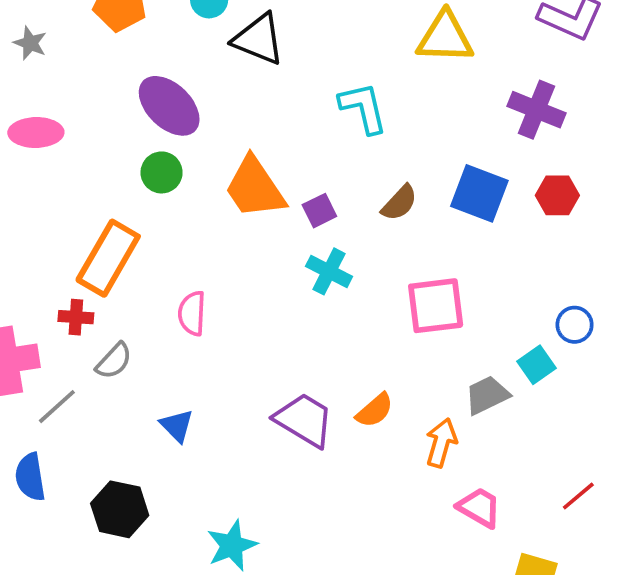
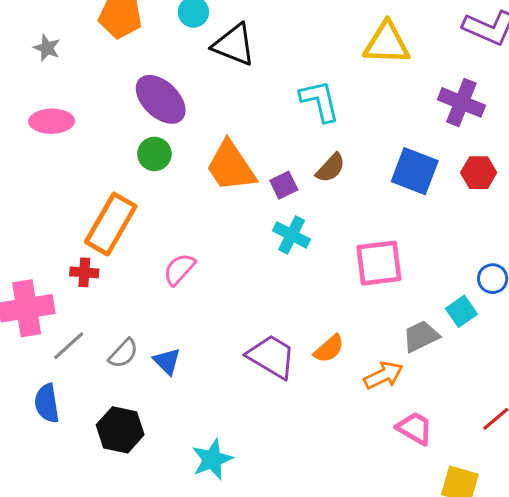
brown semicircle: (399, 203) -> (331, 168), moved
pink semicircle: (192, 313) -> (179, 269), turned 39
gray semicircle: (114, 361) -> (123, 353), moved
orange arrow: (441, 443) -> (384, 375), turned 48

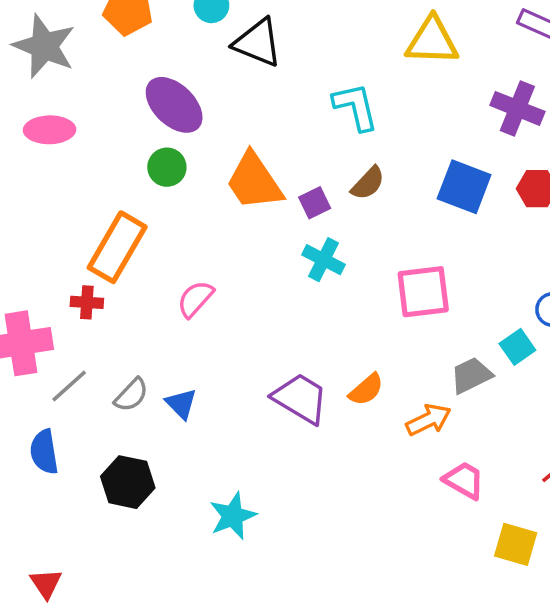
gray star: (47, 48) -> (44, 46), size x2.0

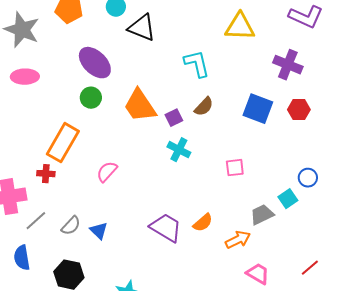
pink square: (423, 292) -> (235, 168), size x0.6

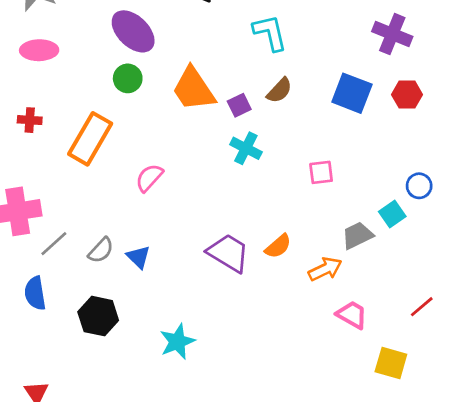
red cross: (46, 174) -> (30, 120), moved

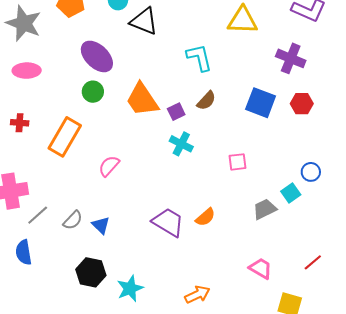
orange arrow: (325, 269) -> (197, 294), moved
black hexagon: (98, 316) -> (91, 272), moved

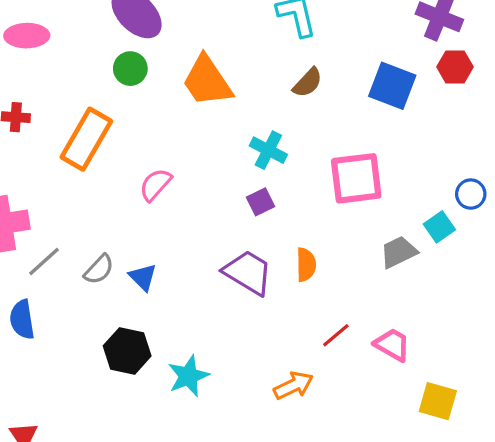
red hexagon: (302, 104) -> (455, 67), moved
purple square: (176, 112) -> (261, 202), moved
pink square: (237, 162) -> (356, 178), size x1.8
orange semicircle: (205, 217) -> (306, 265), turned -50
red line: (313, 262) -> (336, 335), moved

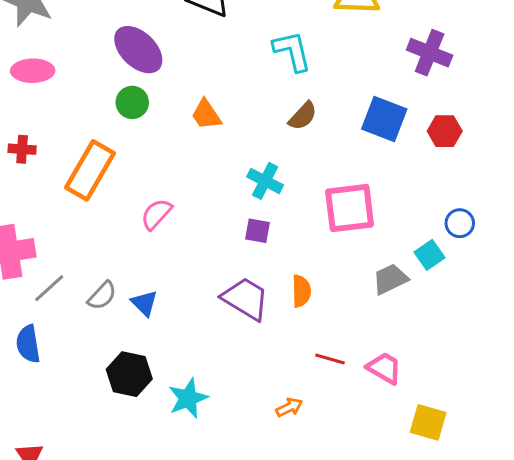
red hexagon: (455, 67) -> (445, 131), moved
orange trapezoid: (207, 81) -> (206, 115), size x0.6
purple square: (261, 202) -> (258, 231), turned 36
red line: (336, 335) -> (330, 359), turned 56
orange arrow: (293, 385) -> (289, 407), size x0.7

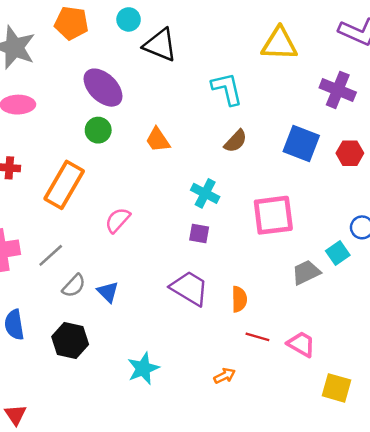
gray line: (49, 288) -> (51, 255), moved
orange semicircle: (301, 291) -> (239, 299), moved
black hexagon: (129, 374) -> (70, 341), moved

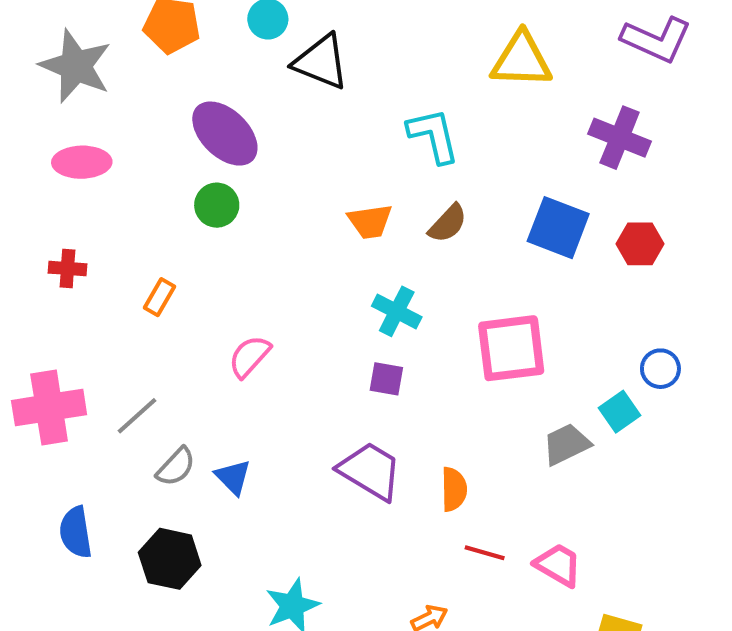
orange trapezoid: (158, 140) -> (370, 221), moved, turned -64
orange rectangle: (64, 185) -> (159, 297), size x0.5

